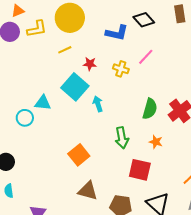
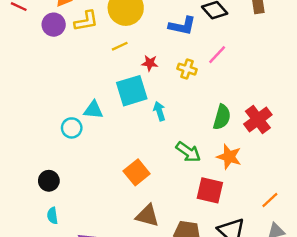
cyan square: (75, 87) -> (132, 91), turned 32
green arrow: (122, 138) -> (188, 152), turned -45
orange star: (156, 142) -> (229, 157), size x1.5

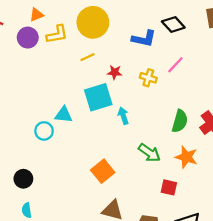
red square: (210, 190) -> (169, 187), size x0.7

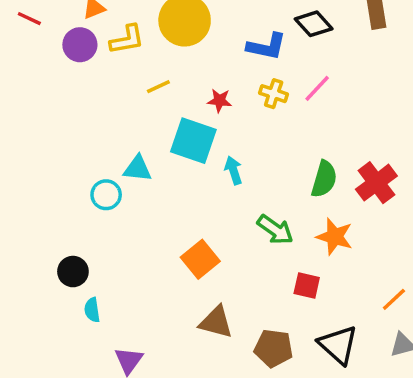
yellow line: (87, 57) -> (158, 87), moved
yellow cross: (148, 78) -> (274, 94), moved
cyan square: (98, 97) -> (193, 141), turned 36
cyan semicircle: (27, 210) -> (92, 310), moved

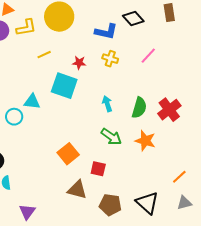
pink line: (317, 88) -> (148, 56), moved
cyan arrow: (233, 170) -> (107, 104), moved
red square: (307, 285) -> (98, 169), moved

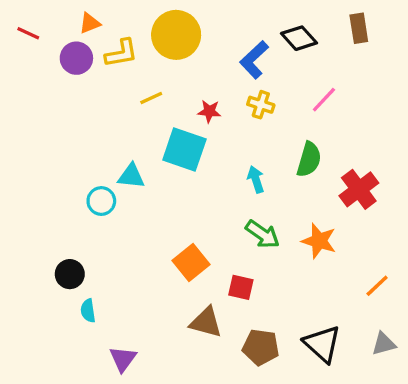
blue L-shape: (106, 32) -> (254, 60), turned 125
green semicircle: (139, 108) -> (309, 159), moved
orange line: (179, 177) -> (377, 286), moved

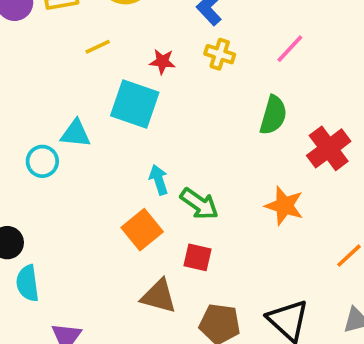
cyan arrow: (256, 179) -> (159, 180), moved
green arrow: (262, 234) -> (199, 204), moved
cyan semicircle: (88, 311) -> (28, 283), size x1.4

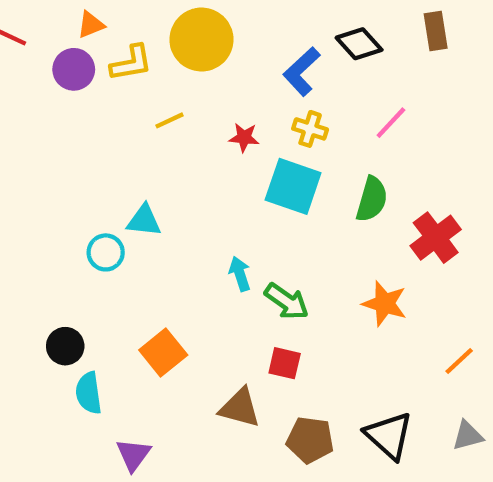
cyan square: (135, 104) -> (293, 186), moved
orange square: (142, 230) -> (163, 353), moved

